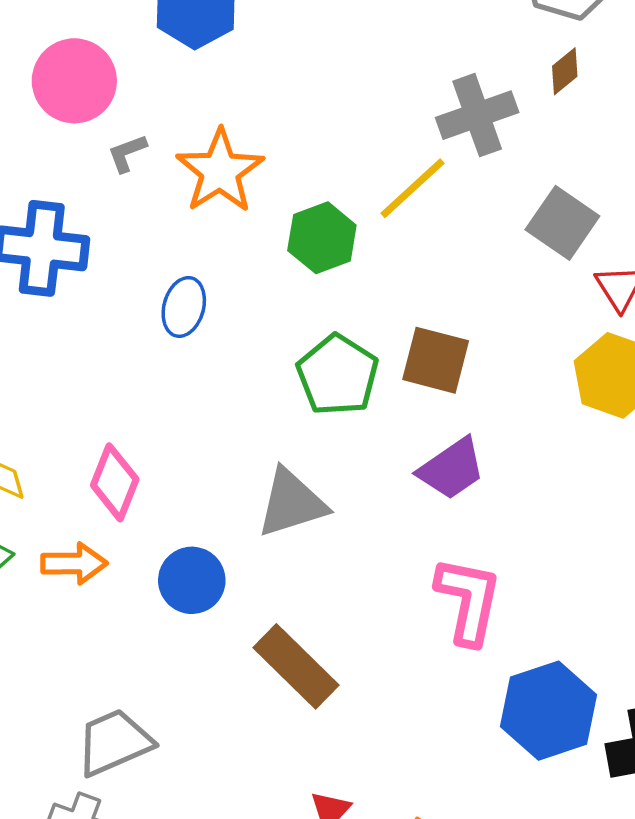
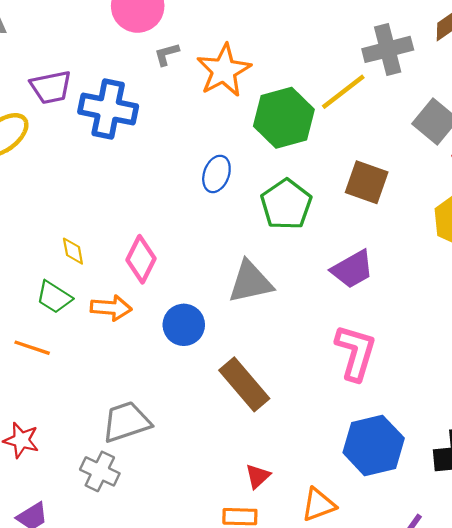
green hexagon: (322, 238) -> (284, 118), size x1.4
blue ellipse: (184, 307) -> (216, 174), moved
brown square: (436, 360) -> (367, 182), moved
blue hexagon: (549, 711) -> (374, 445), moved

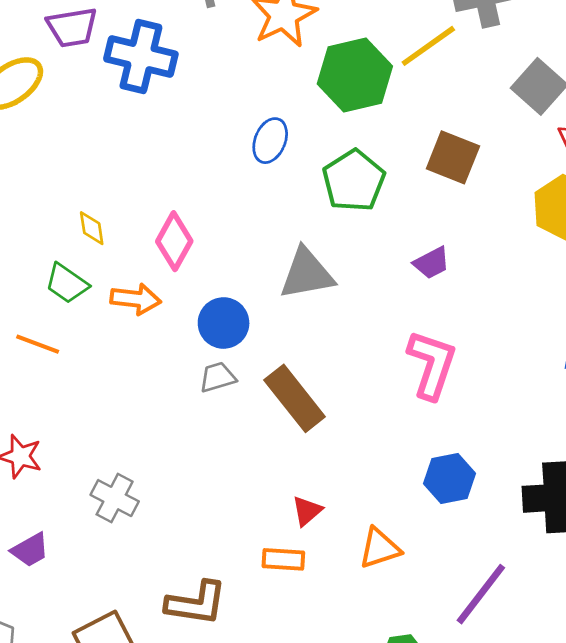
purple trapezoid: (352, 269) -> (431, 263), size x0.7
gray trapezoid: (126, 422) -> (218, 377), moved, size x0.6
blue hexagon: (374, 445) -> (450, 479), size x0.7

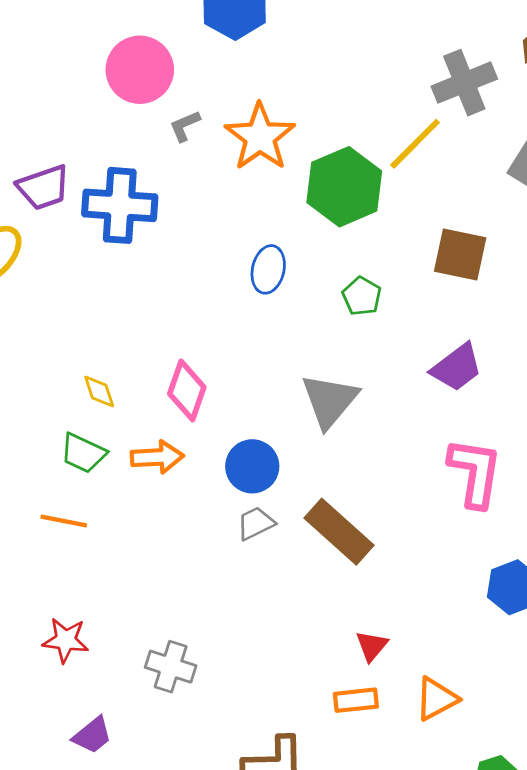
green pentagon: (354, 181) -> (362, 296), size x0.6
purple trapezoid: (431, 263) -> (457, 367), size x1.4
gray triangle: (307, 274) -> (330, 401), turned -30
orange triangle: (380, 548) -> (436, 699), moved

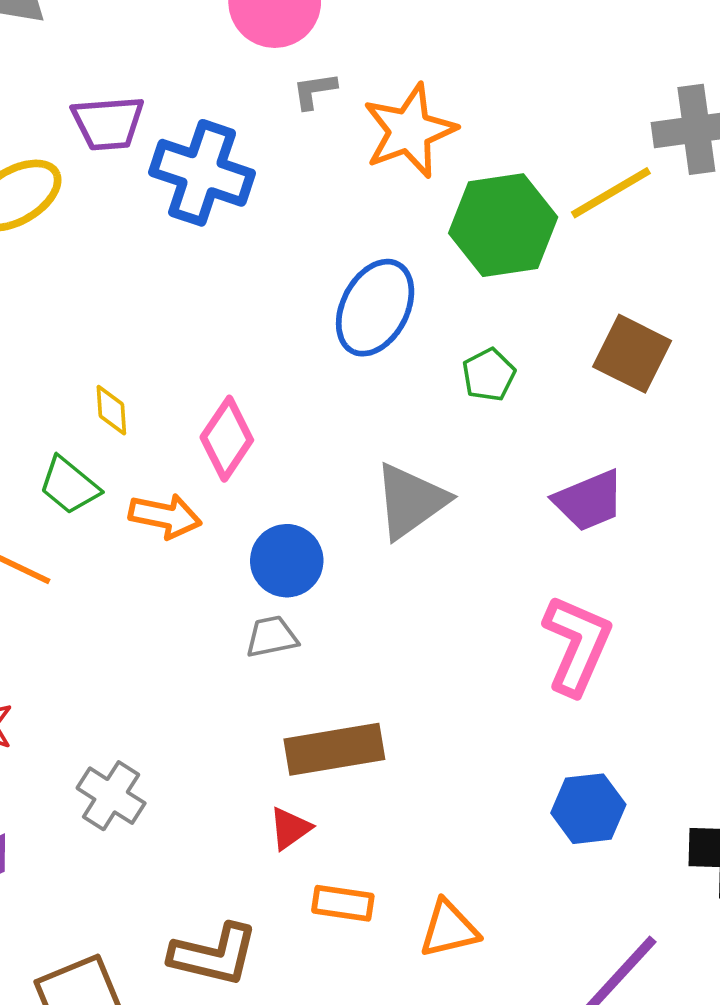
blue ellipse: (268, 269) -> (375, 308), size x1.5
brown rectangle: (339, 532) -> (334, 749), moved, turned -66
red triangle: (372, 646) -> (290, 828), moved

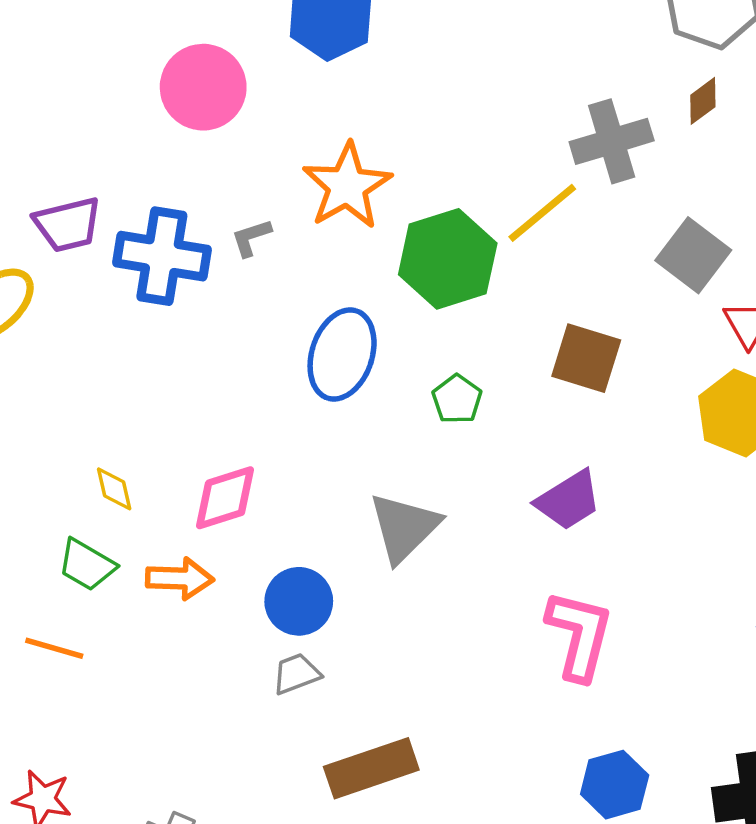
gray L-shape: (315, 91) -> (251, 238), moved
pink diamond: (227, 439) -> (225, 498), turned 48

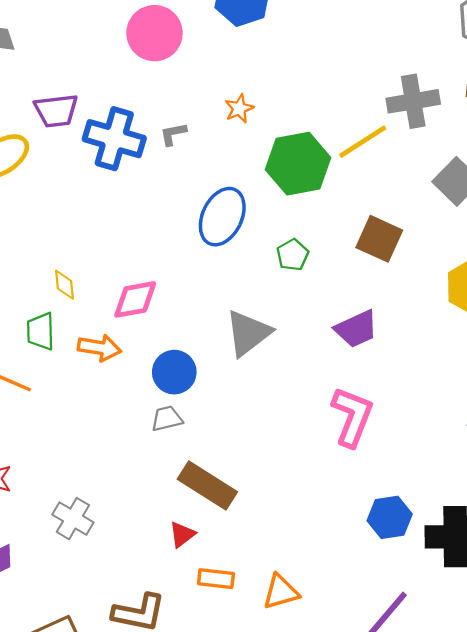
orange star: (347, 186) -> (239, 109), size x0.5
green trapezoid: (87, 565) -> (41, 331), turned 51
brown rectangle: (371, 768) -> (207, 485), turned 44
blue hexagon: (615, 785) -> (390, 517), moved

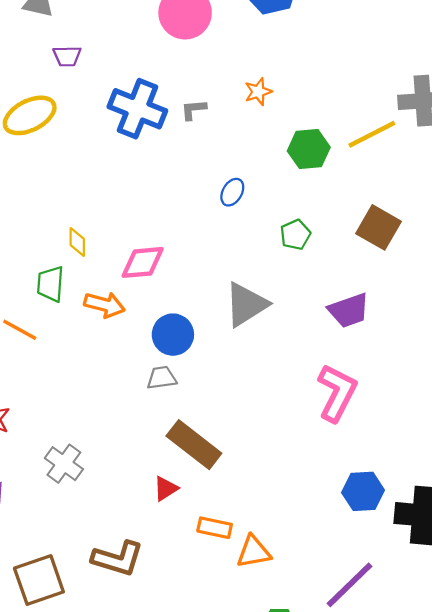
purple trapezoid: (56, 111) -> (67, 56), moved, size x0.7
green hexagon: (298, 164) -> (309, 149), size x0.7
blue ellipse: (222, 217) -> (232, 192), size x0.5
orange rectangle: (216, 579) -> (215, 528), moved

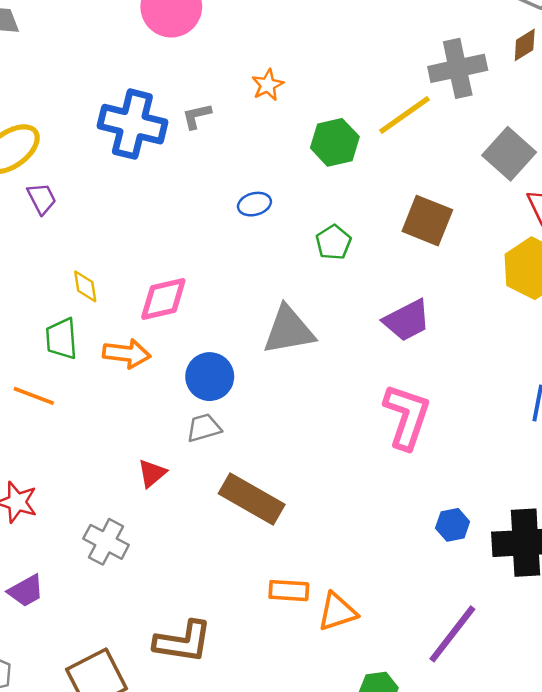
purple trapezoid: (67, 56) -> (42, 199), moved, turned -108
blue ellipse: (232, 192) -> (254, 204), turned 52
gray triangle: (246, 304) -> (289, 330), turned 30
red triangle: (166, 489) -> (152, 473), moved
blue hexagon: (363, 491) -> (453, 525), size x0.7

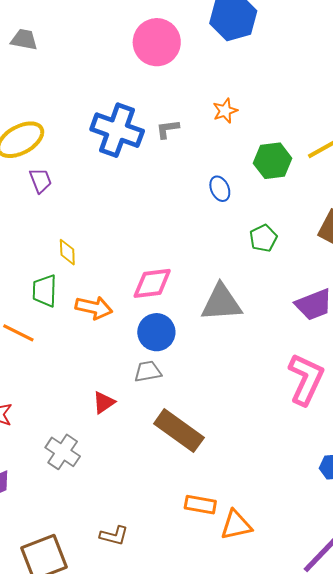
blue ellipse: (254, 204) -> (220, 189), moved, turned 75
pink diamond: (163, 299) -> (152, 283), moved
brown L-shape: (183, 642) -> (114, 536), size x0.6

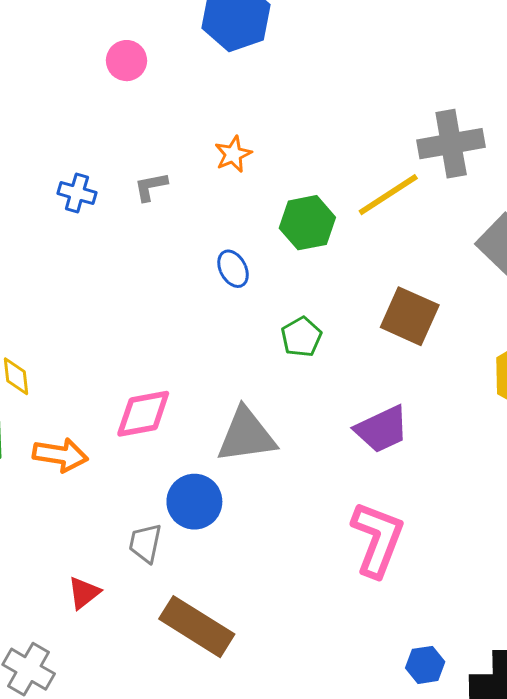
pink circle: (157, 42) -> (126, 61), size x0.6
blue cross: (117, 130) -> (77, 193), size x0.5
blue circle: (156, 332) -> (194, 502), moved
gray trapezoid: (148, 371) -> (145, 543), turned -64

